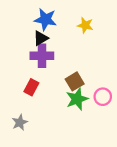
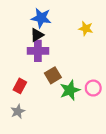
yellow star: (85, 25) -> (86, 29), moved
brown square: (75, 81) -> (53, 75), moved
red rectangle: (31, 87) -> (20, 86), moved

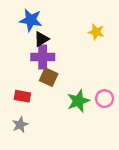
blue star: (41, 18) -> (31, 20), moved
brown square: (53, 75) -> (49, 77), moved, turned -35
red rectangle: (20, 86) -> (22, 96), turned 72

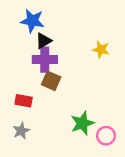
yellow star: (96, 32) -> (101, 50), moved
pink circle: (104, 99) -> (106, 136), moved
green star: (78, 101) -> (82, 123), moved

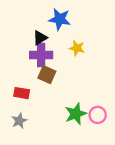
blue star: (32, 21) -> (60, 19), moved
yellow star: (101, 50) -> (77, 48), moved
pink circle: (106, 136) -> (98, 115), moved

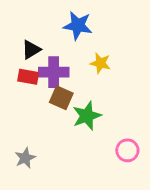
black triangle: (40, 38) -> (31, 50), moved
red rectangle: (22, 93) -> (28, 77), moved
green star: (76, 114) -> (87, 116), moved

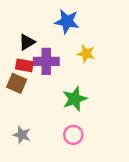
brown square: (61, 98) -> (17, 83), moved
pink circle: (127, 150) -> (73, 135), moved
gray star: (25, 158) -> (22, 135), turned -30

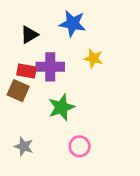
black triangle: (27, 42) -> (29, 35), moved
green star: (75, 99) -> (61, 107), moved

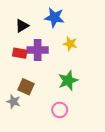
brown square: (18, 91) -> (26, 87), moved
green star: (61, 107) -> (68, 81), moved
gray star: (24, 146) -> (13, 102), moved

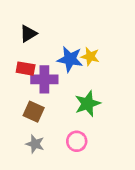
blue star: (54, 17) -> (70, 59), moved
purple cross: (38, 50) -> (44, 79), moved
gray star: (13, 102) -> (35, 144), moved

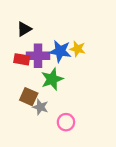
purple cross: (44, 79) -> (38, 56), moved
green star: (87, 104) -> (52, 79), moved
gray star: (35, 144) -> (40, 107), moved

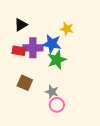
yellow star: (78, 49) -> (67, 29), moved
green star: (52, 79) -> (57, 60), moved
gray star: (40, 107) -> (52, 92), moved

